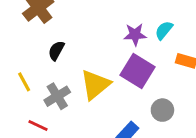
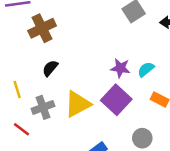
gray circle: (162, 110) -> (142, 138), moved

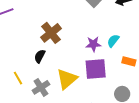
brown cross: (42, 28) -> (51, 33), moved
purple square: (116, 100) -> (96, 69), turned -35

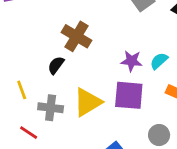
brown cross: (51, 33) -> (77, 36), turned -30
gray cross: (41, 87) -> (51, 108), turned 30

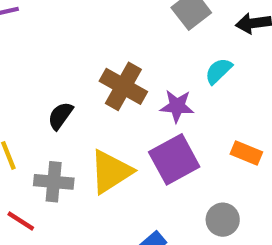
brown cross: (77, 36) -> (123, 86), moved
cyan semicircle: (159, 61) -> (219, 71), moved
purple square: (129, 95) -> (174, 159), turned -32

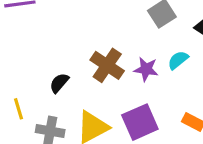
purple star: (177, 106) -> (146, 69), moved

